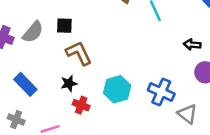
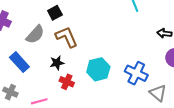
black square: (64, 26) -> (55, 13), turned -32
gray semicircle: (33, 32) -> (35, 34), moved

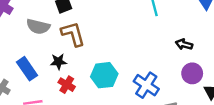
gray semicircle: (35, 34) -> (38, 27), turned 54
blue rectangle: (19, 62) -> (27, 69), moved

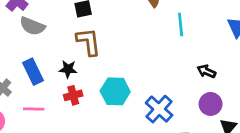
gray semicircle: (38, 27) -> (32, 26), moved
red cross: (67, 85) -> (73, 95), turned 35

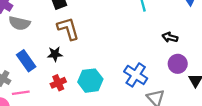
cyan hexagon: (115, 91) -> (90, 81), moved
red cross: (73, 95) -> (58, 83), moved
pink line: (34, 109) -> (21, 93), moved

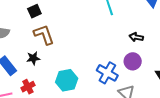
purple circle: (178, 64) -> (133, 61), moved
red cross: (58, 83) -> (28, 87), moved

